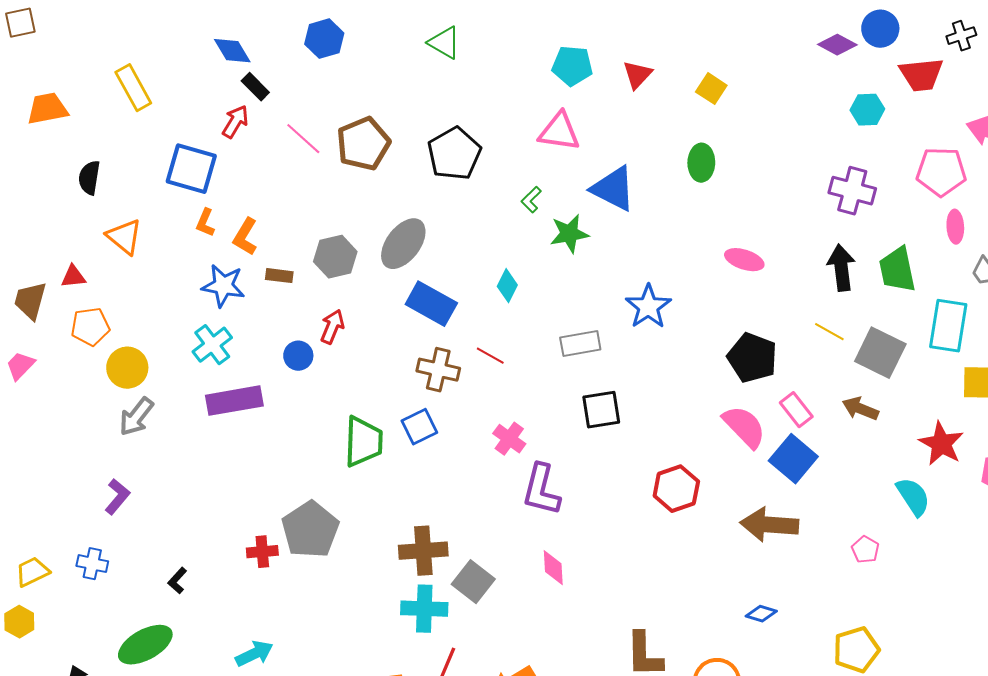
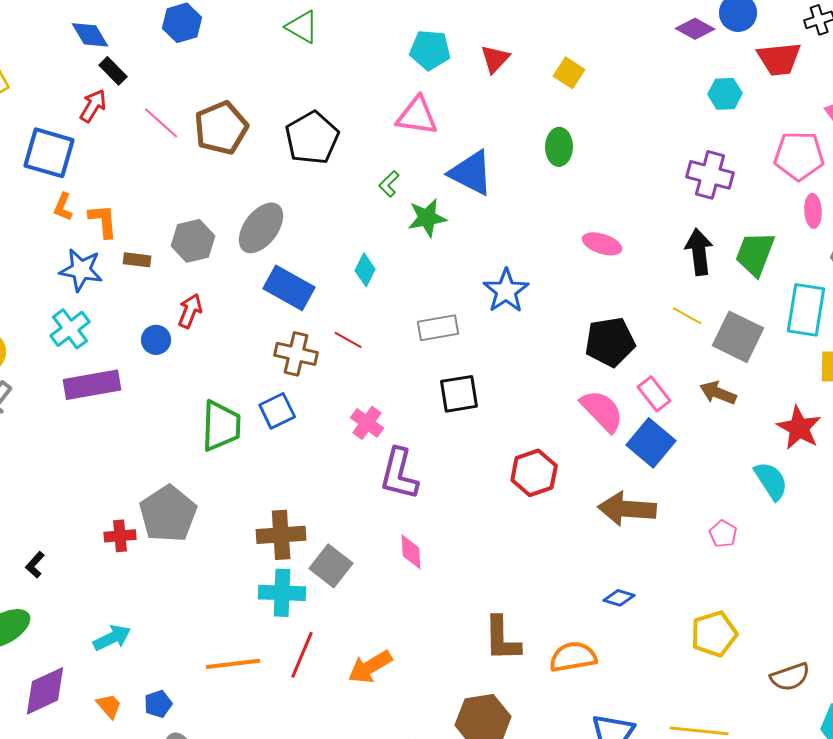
orange L-shape: (245, 237) -> (103, 221), turned 144
green trapezoid: (897, 270) -> (755, 254), turned 33
black pentagon: (752, 358) -> (610, 342), turned -30

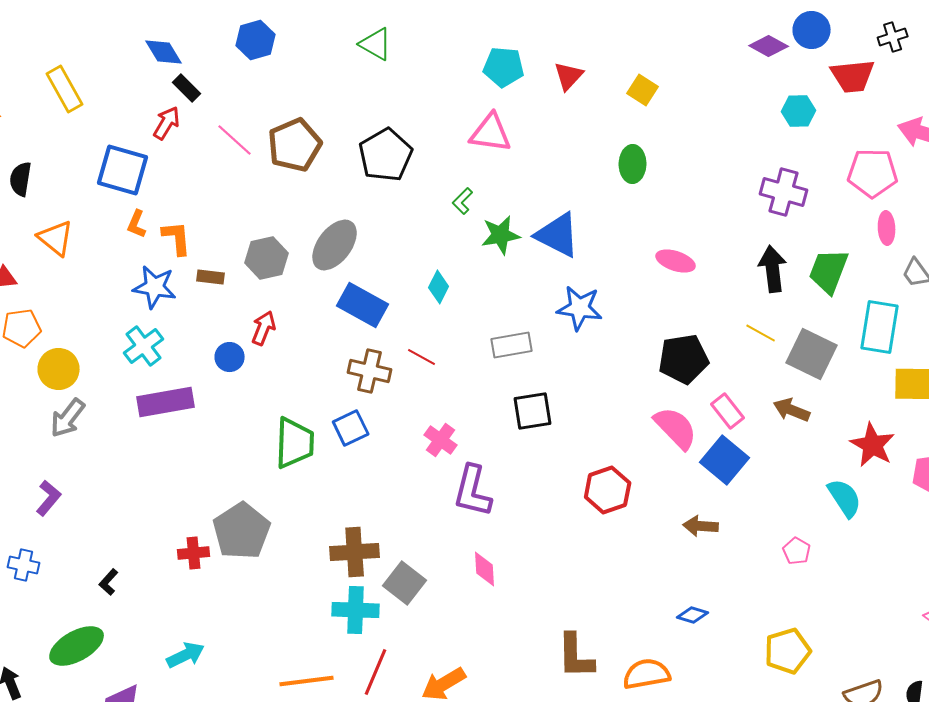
blue triangle: (471, 173) -> (558, 235), moved
blue star: (506, 291) -> (580, 308), turned -30
brown arrow: (627, 509) -> (701, 526), size x0.6

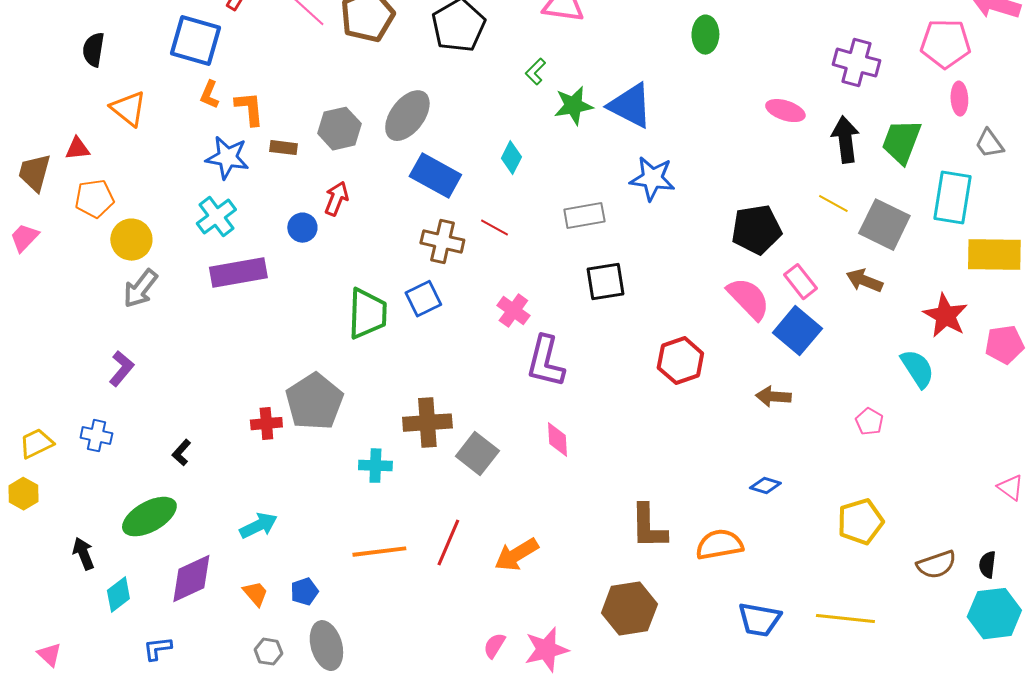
pink ellipse: (676, 261) -> (785, 111), moved
cyan cross: (356, 610) -> (375, 466), moved, size x0.7

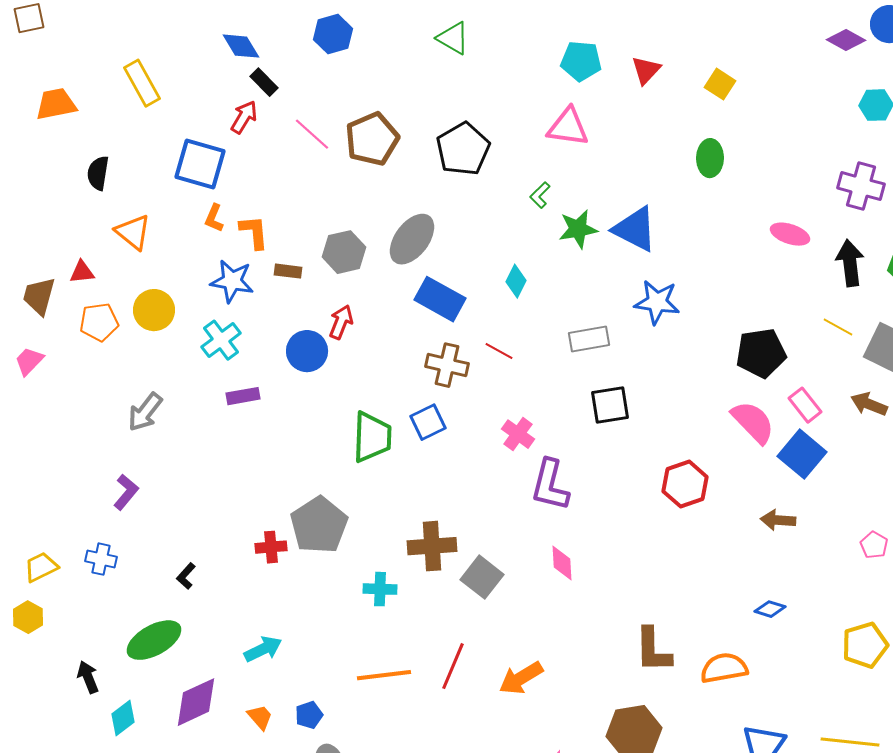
blue circle: (302, 228) -> (307, 351), size x1.4
yellow circle: (131, 240) -> (154, 310), moved
purple rectangle: (238, 273) -> (243, 396), size x0.6

